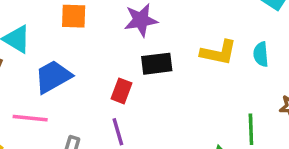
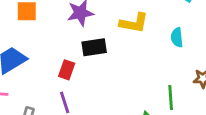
yellow L-shape: (219, 53) -> (134, 23), moved

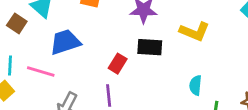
cyan semicircle: (177, 37) -> (195, 85), moved

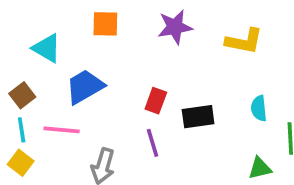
brown square: (17, 23) -> (22, 95), moved, turned 30
black rectangle: (150, 47) -> (198, 117), moved

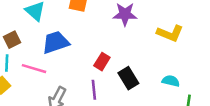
cyan semicircle: (259, 108) -> (171, 81), turned 98
black rectangle: (198, 117) -> (128, 78), turned 55

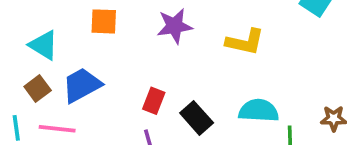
brown square: (12, 40) -> (38, 88), moved
cyan semicircle: (171, 81) -> (259, 111), size x1.5

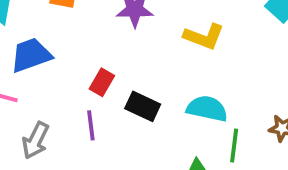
black rectangle: (197, 118) -> (143, 106), turned -32

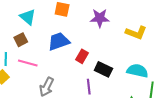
blue trapezoid: (31, 55) -> (59, 41), moved
purple line: (91, 125) -> (89, 87), moved

